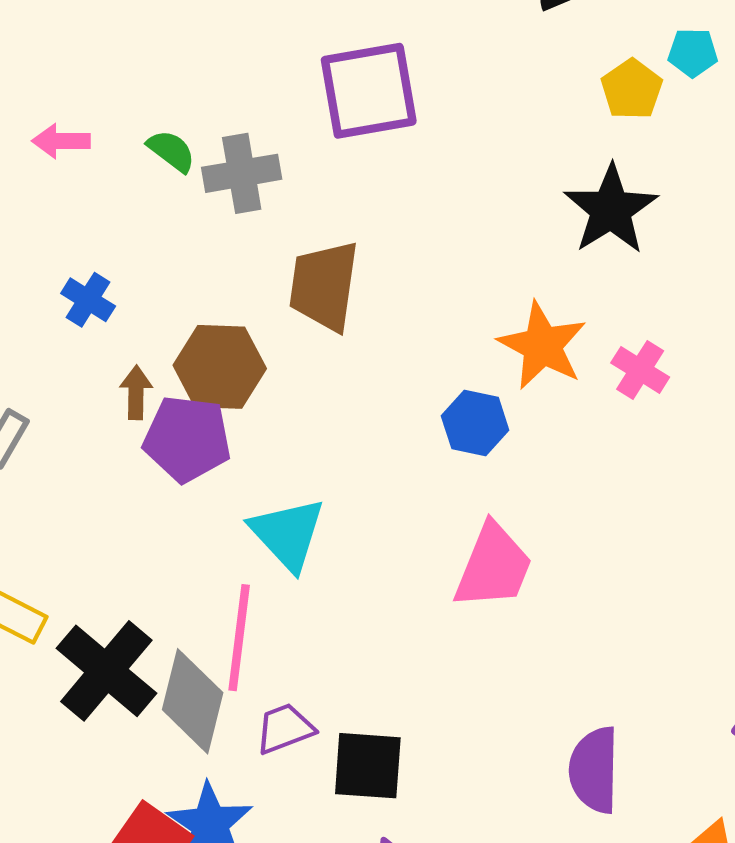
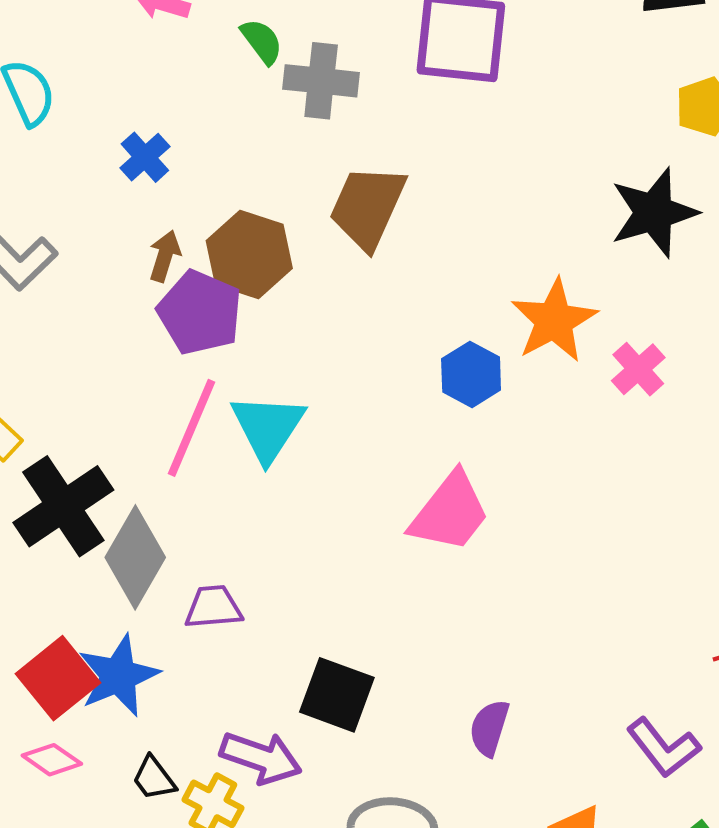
pink line: (239, 638) -> (192, 428), moved
black square: (368, 766) -> (337, 695), moved
purple semicircle: (594, 770) -> (489, 728), size x0.7

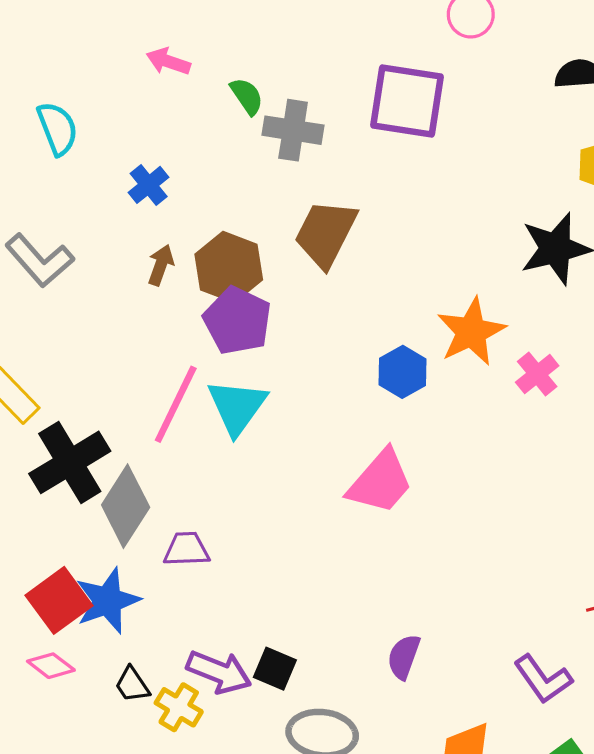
purple pentagon: (200, 313) -> (237, 321), moved
black square: (337, 695) -> (275, 669), moved, size x0.7

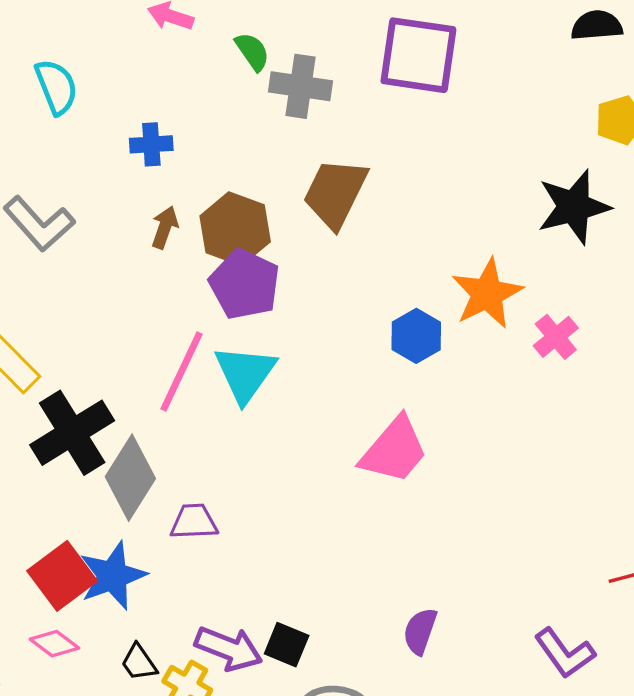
blue cross: (149, 185) -> (151, 144), turned 36

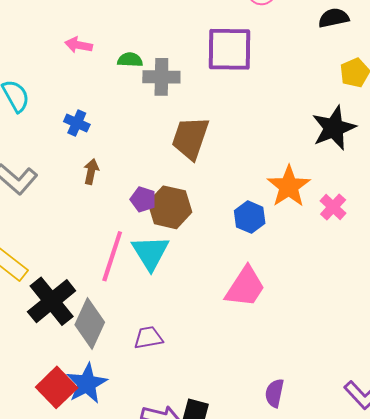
green semicircle: (252, 52) -> (130, 60), turned -45
blue cross: (151, 144) -> (77, 123), turned 35
brown hexagon: (235, 229) -> (170, 207), moved
purple pentagon: (245, 284) -> (143, 199), size x0.6
purple trapezoid: (194, 522) -> (148, 338), moved

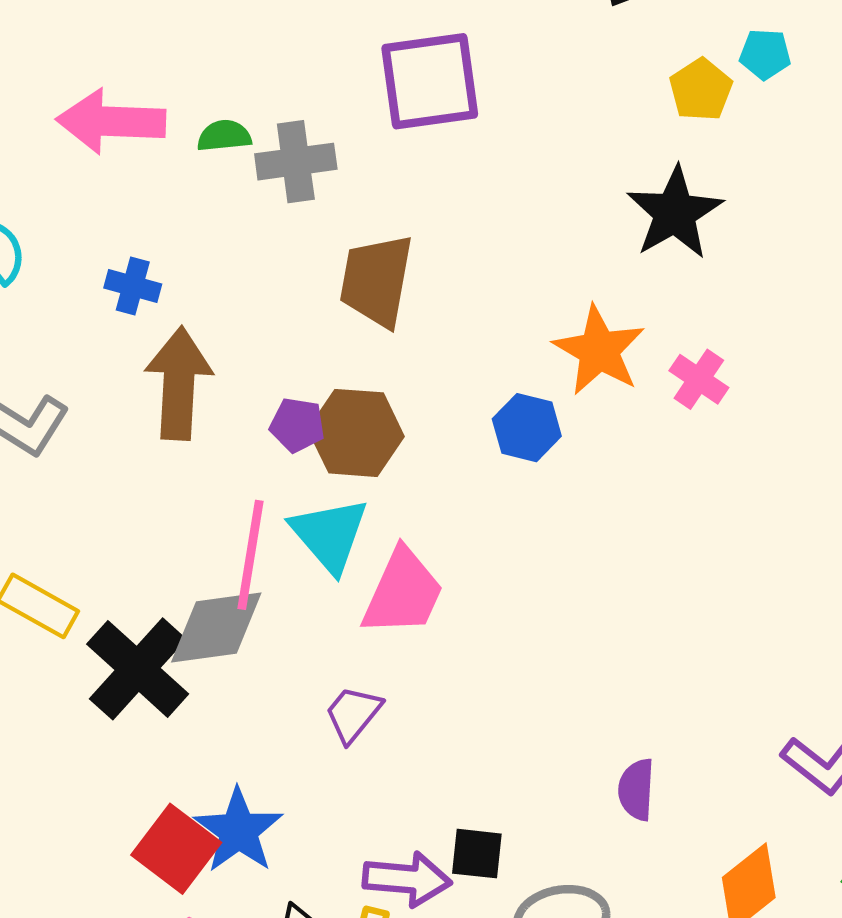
pink arrow: (79, 45) -> (111, 121), size x1.8
brown arrow: (91, 172) -> (179, 383), size x2.0
pink trapezoid: (245, 287) -> (403, 592), moved
gray diamond: (90, 324) -> (216, 627), moved, turned 66
purple trapezoid: (148, 338) -> (353, 714), turned -32

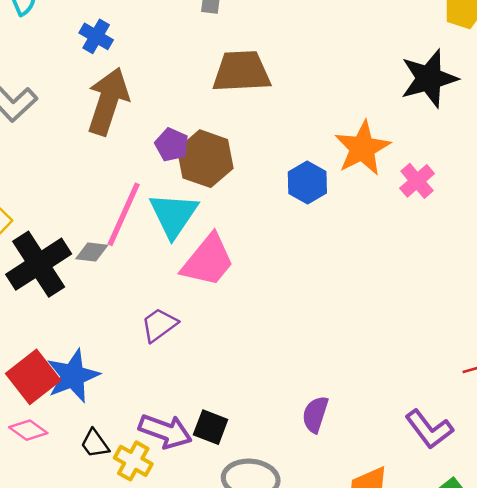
brown trapezoid: (376, 281) -> (241, 72), turned 62
gray diamond: (216, 627) -> (92, 252), size x0.5

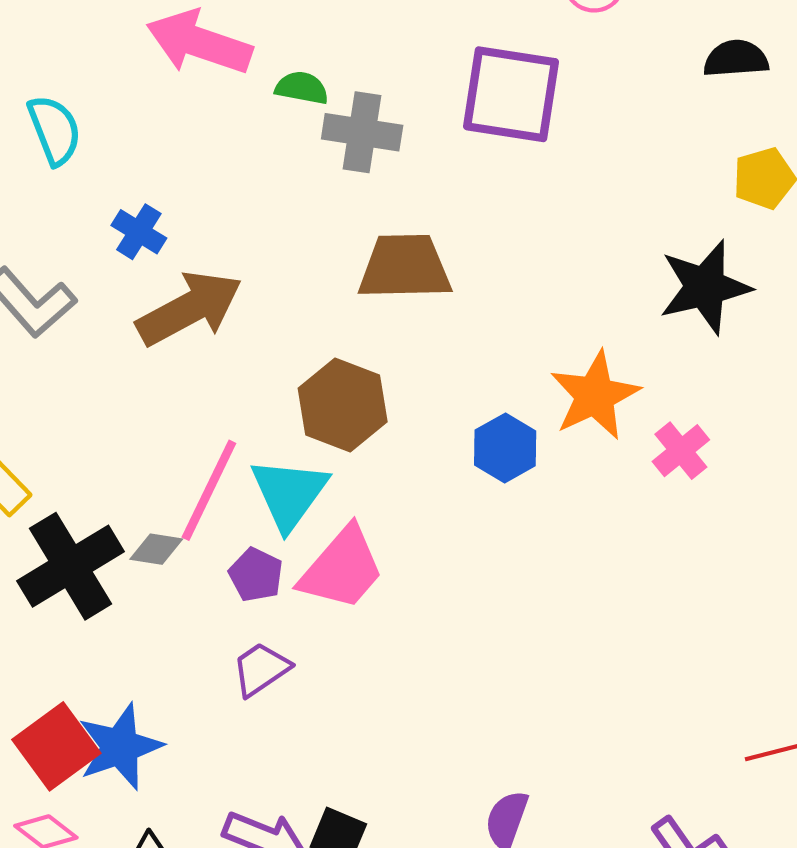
blue cross: (96, 36) -> (139, 232), moved
brown arrow: (108, 101) -> (189, 308), turned 42
purple pentagon: (172, 145) -> (256, 575), moved

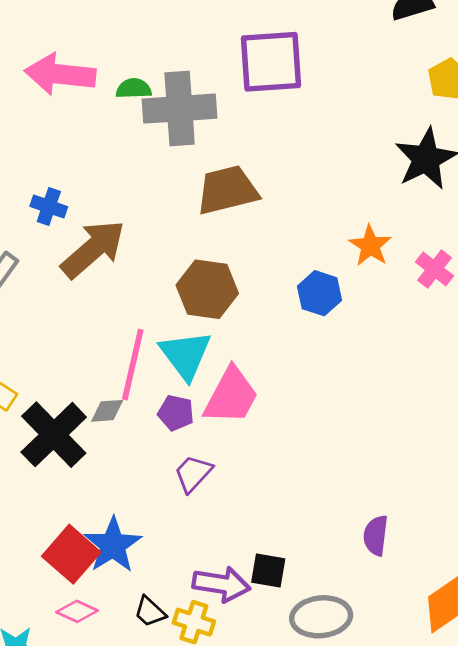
gray cross: (362, 132) -> (180, 109), size x1.4
orange star: (595, 395) -> (370, 246), size x0.7

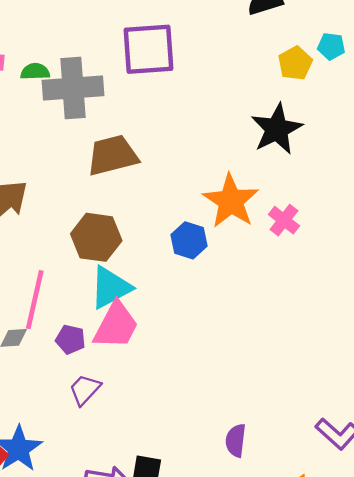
orange star: (370, 246) -> (231, 201), size x1.6
cyan triangle: (185, 355) -> (110, 287), moved, turned 39

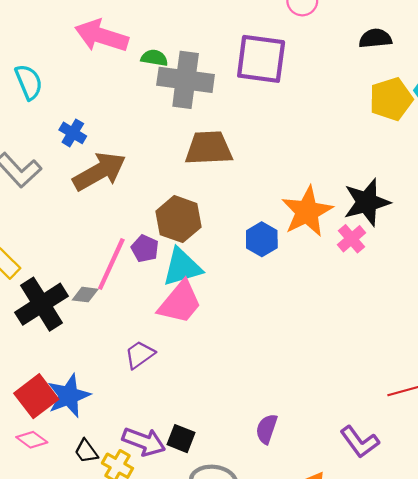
yellow pentagon: (295, 63) -> (391, 99), size x1.4
black star: (277, 129) -> (367, 202), moved
purple pentagon: (70, 339) -> (145, 249), moved

